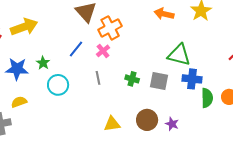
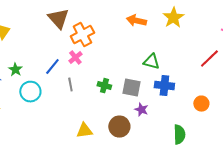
blue line: (76, 49) -> (52, 67), moved
green triangle: (179, 55) -> (151, 62), size x0.7
green semicircle: (207, 98) -> (179, 135), moved
purple star: (172, 124) -> (141, 110), moved

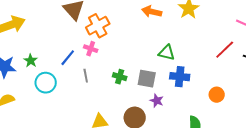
pink cross: (75, 58) -> (91, 49), turned -32

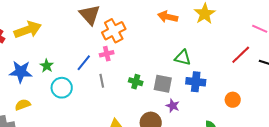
pink cross: (91, 49) -> (107, 54), turned -32

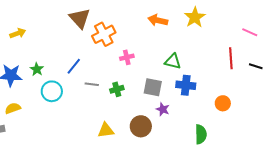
yellow arrow: (28, 30) -> (18, 33), size x0.6
pink cross: (107, 54) -> (127, 57), moved
red line: (241, 55) -> (231, 58), turned -50
gray line: (102, 81) -> (92, 84), turned -72
green cross: (136, 82) -> (117, 89), moved, turned -32

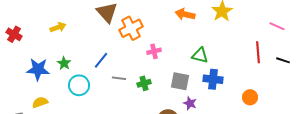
yellow arrow: (18, 33) -> (58, 27), moved

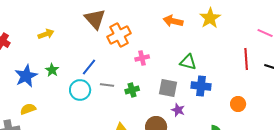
blue star: (38, 69) -> (26, 76), turned -30
cyan circle: (79, 85) -> (80, 90), moved

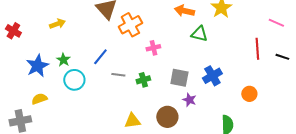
green triangle: (188, 62) -> (199, 34), moved
blue cross: (201, 86) -> (212, 76), turned -36
cyan circle: (80, 90) -> (74, 80), moved

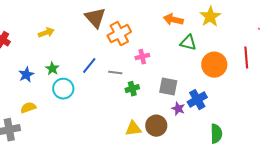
blue star: (37, 66) -> (26, 75), size x0.7
gray line: (118, 75) -> (115, 73), moved
blue cross: (212, 76) -> (197, 100), moved
orange circle: (249, 94) -> (214, 65), moved, size x1.6
yellow triangle: (132, 121) -> (133, 129), moved

